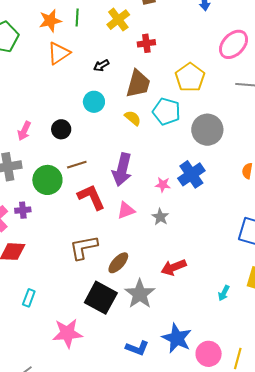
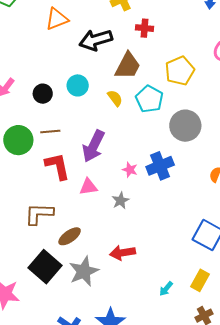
black arrow: (101, 65) -> (96, 40), size x2.0
cyan circle: (94, 102) -> (78, 85), moved

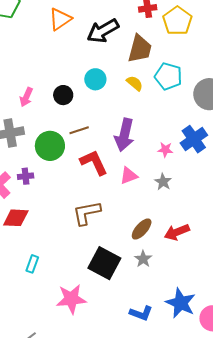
yellow pentagon: (180, 71) -> (177, 21), moved
brown ellipse: (70, 236) -> (142, 229), moved
gray star: (84, 271) -> (143, 259), size x0.6

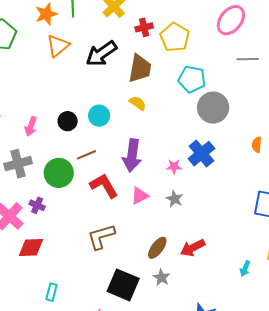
cyan pentagon: (168, 76) -> (192, 79), moved
cyan circle: (95, 79) -> (99, 116), moved
purple cross: (26, 176) -> (37, 205), turned 35

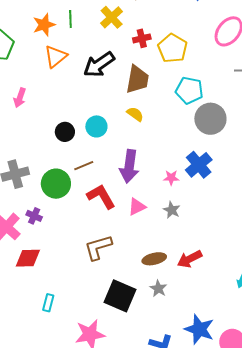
pink arrow: (31, 126) -> (20, 98), moved
brown ellipse: (157, 248) -> (154, 259), turned 40

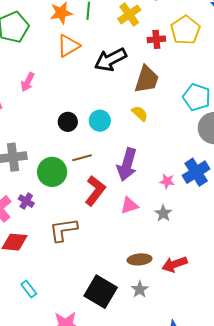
yellow pentagon: (172, 48) -> (185, 30), moved
red L-shape: (101, 197) -> (95, 191), turned 60
brown L-shape: (98, 247) -> (63, 230), moved
cyan rectangle: (48, 303) -> (29, 289), turned -60

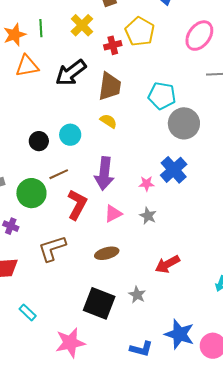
orange triangle: (68, 46) -> (27, 66), turned 30
brown ellipse: (140, 259) -> (107, 253), moved

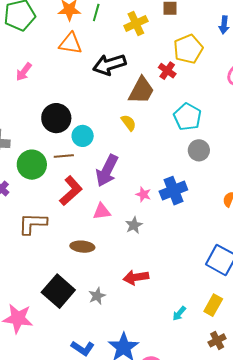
red cross: (113, 45) -> (167, 71), moved, turned 30
gray circle: (184, 123) -> (199, 150), size x0.7
cyan circle: (70, 135) -> (83, 136), moved
black circle: (39, 141) -> (56, 118), size x1.5

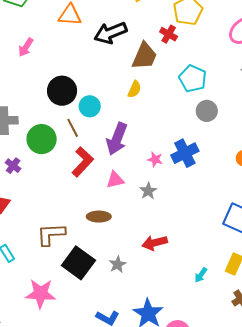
yellow semicircle: (129, 123) -> (134, 89), turned 66
brown line: (64, 156) -> (73, 128), turned 72
brown L-shape: (33, 224) -> (51, 234), moved

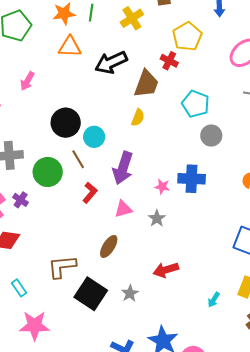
blue cross: (185, 153) -> (192, 179), turned 32
red L-shape: (83, 162) -> (90, 193), size x0.7
brown ellipse: (99, 217) -> (109, 246), turned -55
pink star: (41, 294) -> (34, 326), moved

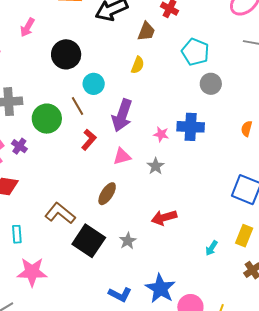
brown trapezoid: (146, 84) -> (146, 31), size x0.7
black circle: (66, 123) -> (66, 54), moved
brown L-shape: (62, 267) -> (60, 213), turned 44
cyan rectangle: (19, 288) -> (17, 234), turned 30

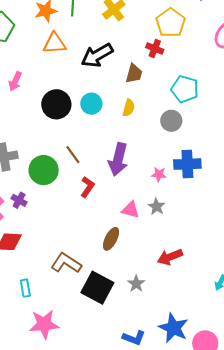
cyan circle: (94, 84) -> (91, 104), moved
gray circle: (211, 84) -> (171, 121), moved
pink triangle: (122, 156) -> (131, 210), moved, turned 36

